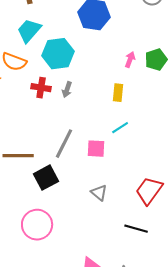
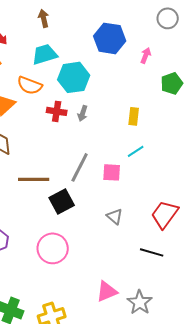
cyan trapezoid: (29, 31) -> (45, 54), turned 32
pink arrow: (130, 60) -> (146, 55), moved

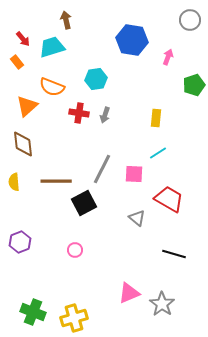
cyan trapezoid: (45, 54) -> (52, 47), moved
cyan hexagon: (74, 77) -> (96, 79), size x0.7
red trapezoid: (165, 214) -> (169, 199), moved, turned 84
pink circle: (53, 248) -> (75, 250), size x0.5

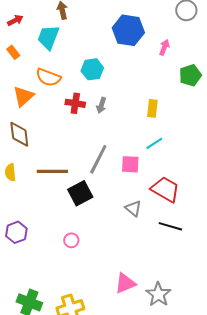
red arrow: (23, 39) -> (15, 20), moved, turned -77
cyan trapezoid: (52, 47) -> (48, 37), turned -52
black line: (174, 254) -> (170, 226), moved

